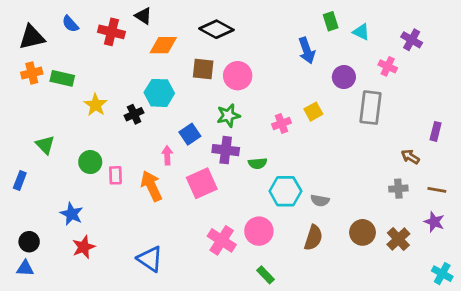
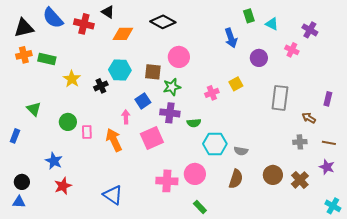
blue semicircle: (70, 24) -> (53, 18), size x1.6
brown square: (203, 69) -> (153, 72), moved
gray rectangle: (370, 108) -> (280, 98), moved
pink cross: (222, 240) -> (167, 181), turned -30

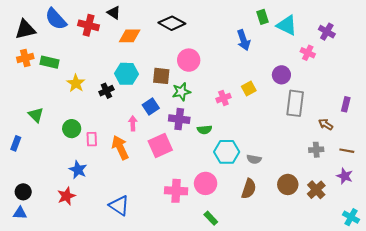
cyan triangle: (272, 24) -> (287, 25), size x1.5
purple circle: (259, 58) -> (281, 75), moved
blue star: (54, 161) -> (78, 170), moved

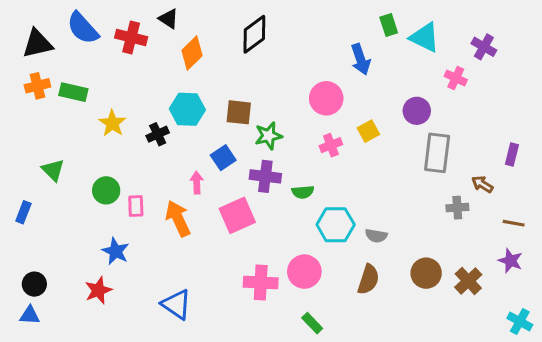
black diamond: (172, 23) -> (254, 34), turned -65
orange diamond: (130, 36) -> (192, 53), turned -45
pink circle: (189, 60) -> (326, 98), moved
gray cross: (316, 150) -> (457, 208), moved

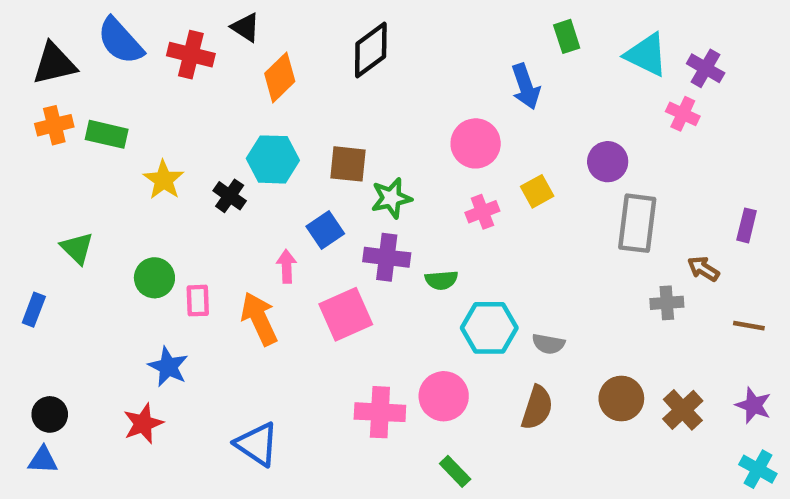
cyan triangle: (425, 37) -> (646, 55), moved
pink cross: (456, 78) -> (683, 114), moved
black cross: (158, 134) -> (230, 196), turned -30
purple star: (510, 261) -> (753, 405), moved

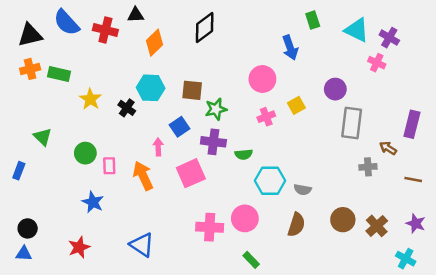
black triangle: (246, 27) -> (136, 15), turned -36
purple rectangle: (747, 225) -> (412, 124), size x1.5
red star: (143, 424) -> (79, 247), moved
cyan cross: (758, 469) -> (406, 259), moved

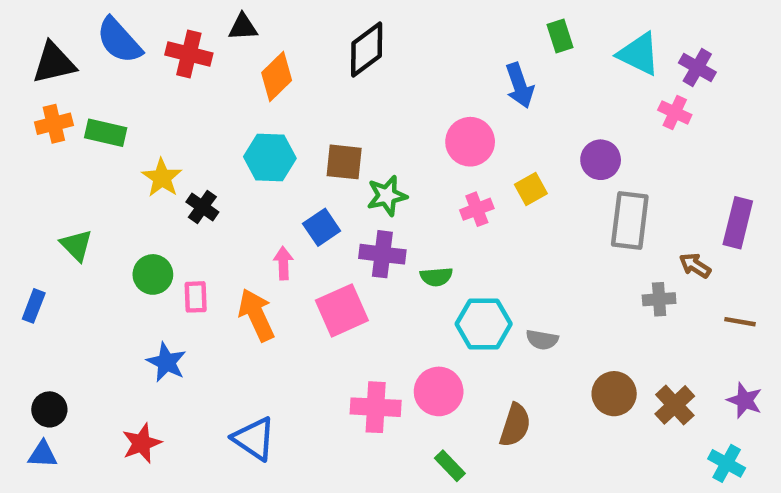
black cross: (127, 108) -> (202, 207), moved
brown semicircle: (296, 225) -> (515, 425), moved

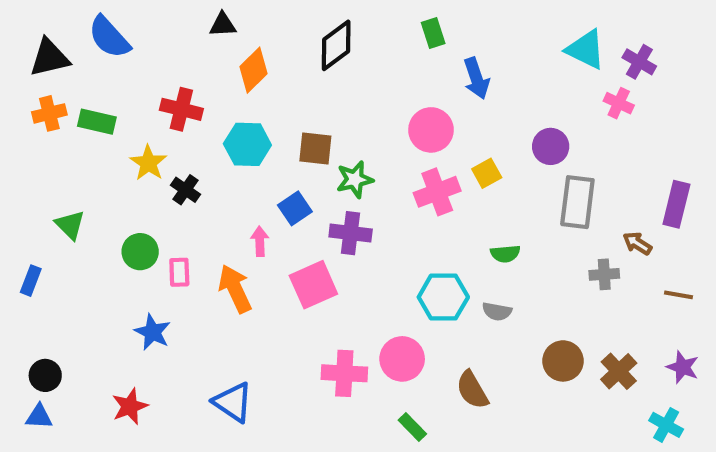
green rectangle: (560, 36) -> (433, 33), moved
red cross: (189, 54) -> (181, 109), moved
pink cross: (477, 209) -> (437, 192), size x1.5
green semicircle: (436, 277) -> (505, 254), moved
brown semicircle: (515, 425) -> (472, 390), turned 132

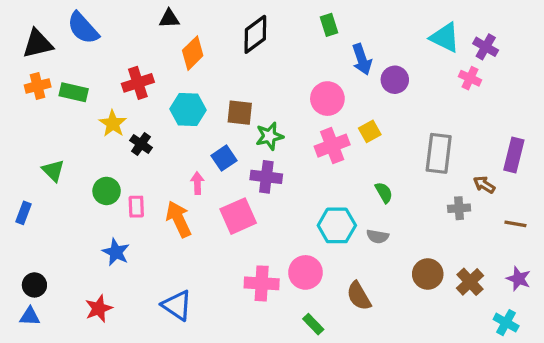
red cross: (181, 109) -> (138, 83), turned -32
purple circle: (551, 146) -> (395, 80), moved
green semicircle: (505, 254) -> (384, 193), turned -115

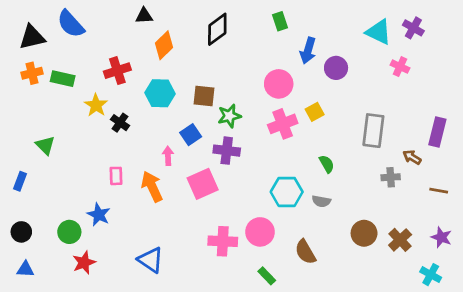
purple cross: (486, 47) -> (413, 28), moved
blue arrow: (362, 59) -> (308, 51), turned 35
green circle: (107, 191) -> (69, 232), moved
black circle: (34, 285) -> (21, 232), moved

